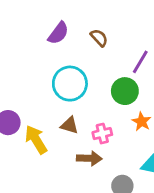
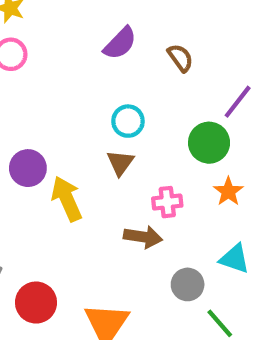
cyan circle: (70, 84) -> (128, 121), size x0.6
brown triangle: (70, 125) -> (120, 163), moved, turned 42

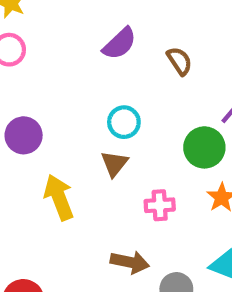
purple circle: (28, 168) -> (24, 135), moved
brown arrow: (143, 237) -> (130, 262), moved

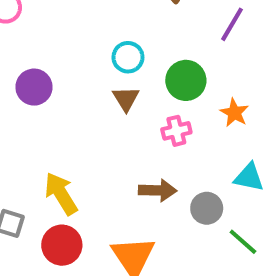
green circle: (204, 147) -> (186, 80), moved
yellow arrow: (59, 197) -> (61, 194), moved

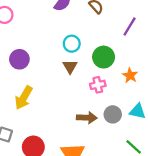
yellow arrow: (61, 194) -> (24, 98), moved, turned -120
gray circle: (207, 208) -> (113, 114), moved

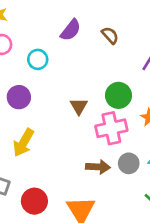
cyan circle: (72, 44) -> (38, 59), moved
pink cross: (98, 85) -> (111, 128), size x1.6

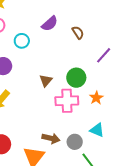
gray circle: (129, 163) -> (75, 142), moved
brown arrow: (98, 167) -> (51, 138), moved

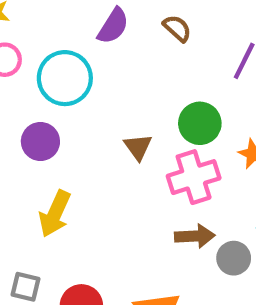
cyan circle: (22, 41) -> (65, 78), size x1.6
brown arrow: (51, 138) -> (195, 236), moved

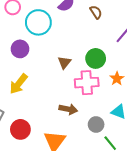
brown arrow: (195, 236) -> (68, 109), moved

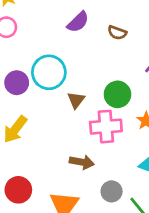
brown semicircle: (96, 12) -> (117, 33), turned 144
cyan circle: (38, 22) -> (49, 72), moved
gray circle: (96, 125) -> (112, 191), moved

